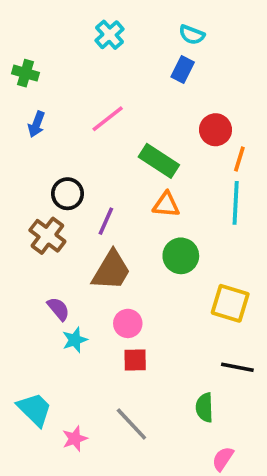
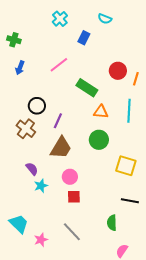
blue rectangle: (183, 69) -> (84, 38), moved
orange line: (239, 159) -> (136, 79), moved
orange triangle: (166, 205) -> (101, 112), moved

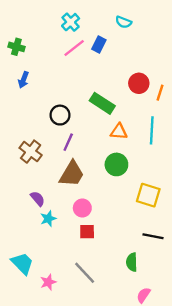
pink line: (59, 65) -> (74, 48), moved
black circle: (37, 106) -> (60, 115), moved

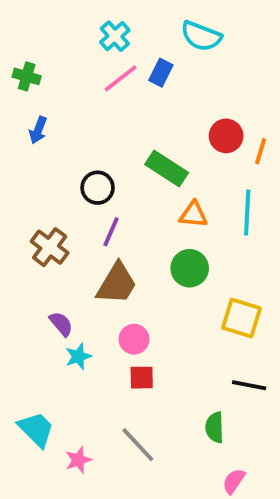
cyan semicircle: (124, 22) -> (201, 36), size x1.5

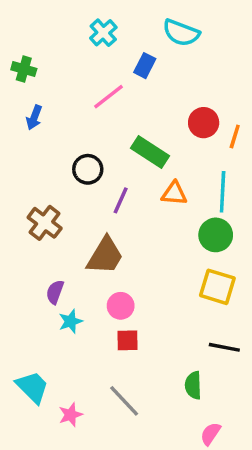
pink line: (121, 78) -> (109, 97), moved
purple line: (111, 232) -> (121, 200), moved
green circle: (190, 268) -> (216, 235), moved
purple semicircle: (61, 324) -> (55, 292), turned -120

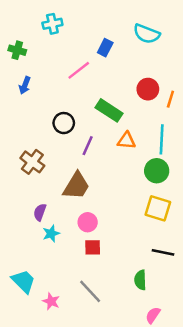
cyan cross: (103, 33) -> (52, 24), moved, turned 30
cyan semicircle: (181, 33) -> (147, 34), moved
pink star: (70, 415) -> (51, 301), turned -30

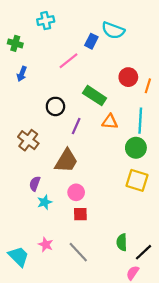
cyan semicircle: (147, 34) -> (113, 30), moved
black line: (163, 252) -> (144, 252), moved, turned -54
cyan trapezoid: (24, 281) -> (18, 256), moved
pink star: (51, 301) -> (46, 245), moved

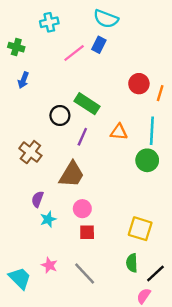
cyan semicircle: (113, 30) -> (106, 19), moved
pink line: (68, 61) -> (74, 53), moved
green rectangle: (95, 96) -> (87, 104), moved
yellow square: (137, 180) -> (140, 229), moved

